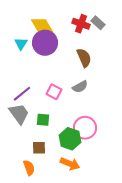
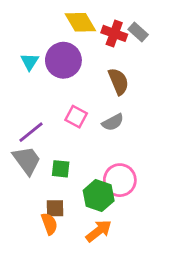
yellow diamond: (42, 26) -> (80, 22), moved
pink square: (54, 92) -> (76, 117), moved
orange arrow: (70, 164) -> (99, 231), turned -60
orange semicircle: (29, 168) -> (49, 224), moved

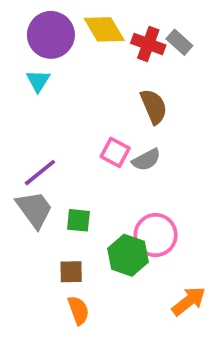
purple circle: (63, 60) -> (51, 35), moved
pink square: (76, 117) -> (115, 152), moved
orange semicircle: (49, 224) -> (78, 310), moved
orange arrow: (99, 231) -> (189, 301), moved

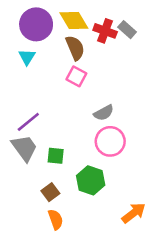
brown semicircle: (154, 106) -> (75, 48), moved
pink square: (115, 152) -> (76, 76), moved
pink circle: (156, 235) -> (110, 141), moved
brown square: (71, 272) -> (50, 192), turned -36

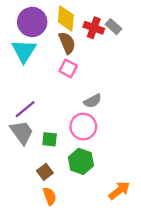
yellow diamond: (74, 20) -> (66, 18), turned 36
cyan triangle: (27, 57) -> (24, 51), size x1.6
pink circle: (110, 141) -> (83, 127), moved

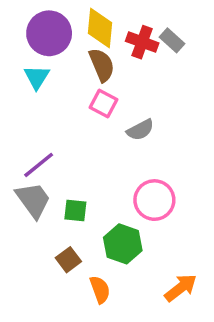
cyan triangle: (24, 51) -> (37, 77), size x0.7
gray semicircle: (93, 101) -> (140, 130), moved
pink circle: (83, 127) -> (154, 200), moved
orange semicircle: (50, 196) -> (100, 290), moved

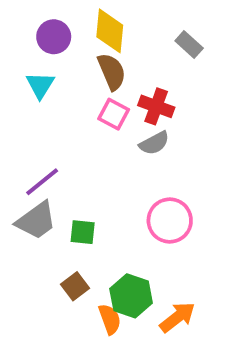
purple circle: (49, 33) -> (54, 37), size x0.7
red cross: (142, 42) -> (156, 106), moved
gray trapezoid: (33, 200) -> (36, 220), turned 90
green hexagon: (123, 244) -> (131, 296), moved
orange arrow: (181, 288) -> (177, 317), moved

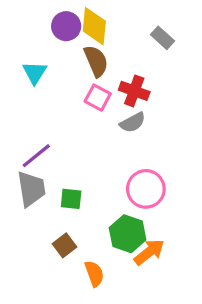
purple circle: (54, 37) -> (66, 26), moved
gray trapezoid: (36, 220) -> (31, 189), turned -63
green hexagon: (131, 296) -> (128, 234), moved
orange arrow: (177, 317) -> (149, 252), moved

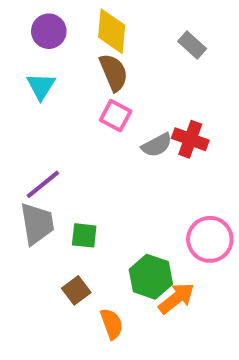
purple circle: (66, 26) -> (49, 31), moved
red cross: (134, 91) -> (190, 139), moved
pink circle: (146, 189) -> (210, 239), moved

